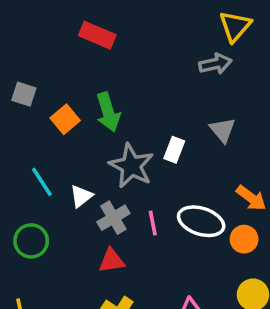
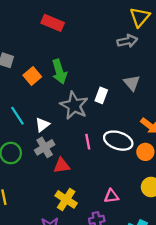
gray cross: (113, 218) -> (45, 147), moved

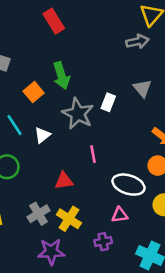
red rectangle: (53, 23) -> (54, 21), turned 35
orange square: (32, 76) -> (34, 92), moved
white ellipse: (118, 141) -> (129, 185), moved
gray cross: (45, 147) -> (39, 214), moved

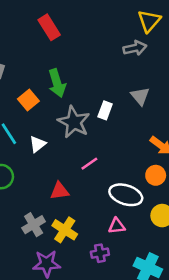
pink line: (93, 154) -> (89, 164), turned 66

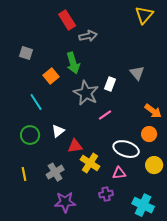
gray arrow: (135, 48) -> (88, 36), moved
white triangle: (37, 144) -> (58, 131), moved
pink line: (89, 164) -> (105, 115), moved
yellow cross: (65, 230) -> (90, 163), moved

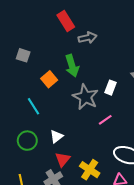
red triangle: (75, 146) -> (63, 159), moved, turned -42

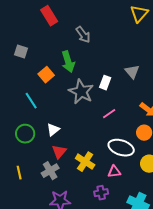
red rectangle: (66, 21) -> (49, 16), moved
gray arrow: (88, 38) -> (83, 35), turned 66
pink line: (105, 120) -> (109, 114), moved

